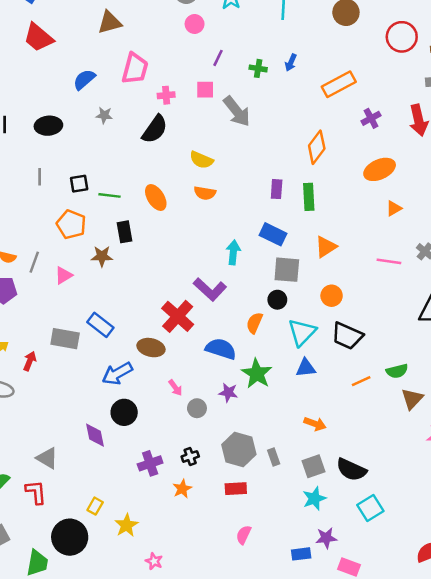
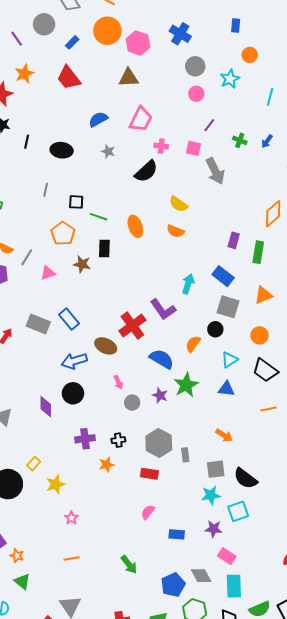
cyan triangle: (302, 332) -> (229, 360), size x0.7
cyan square: (370, 508) -> (238, 511), moved
blue rectangle: (301, 554) -> (177, 534), moved

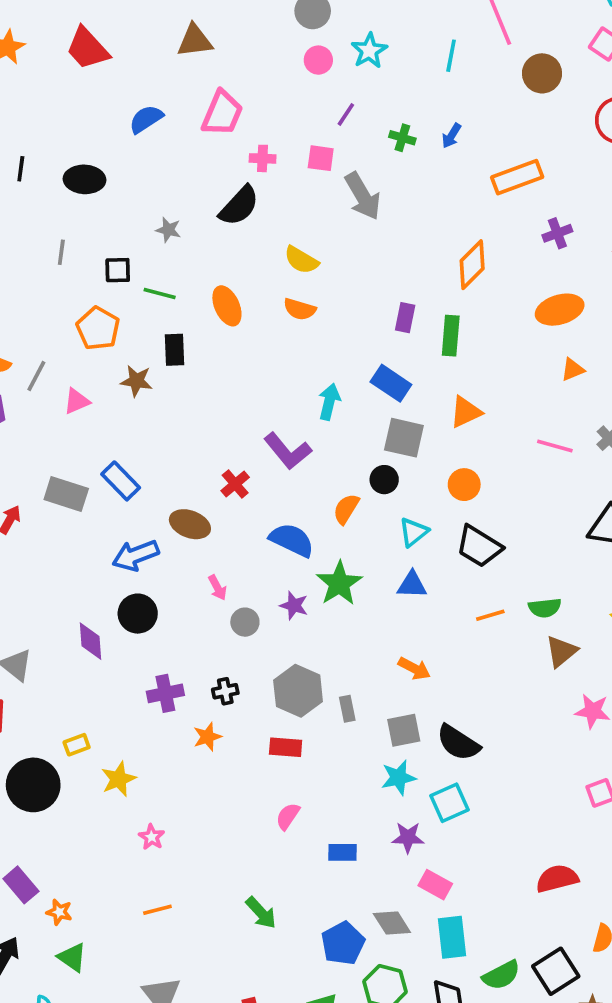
cyan star: (230, 79) -> (369, 51), moved
gray star: (108, 151) -> (168, 230), moved
red cross: (132, 326) -> (235, 484), size x0.6
yellow rectangle: (34, 464) -> (77, 745), turned 32

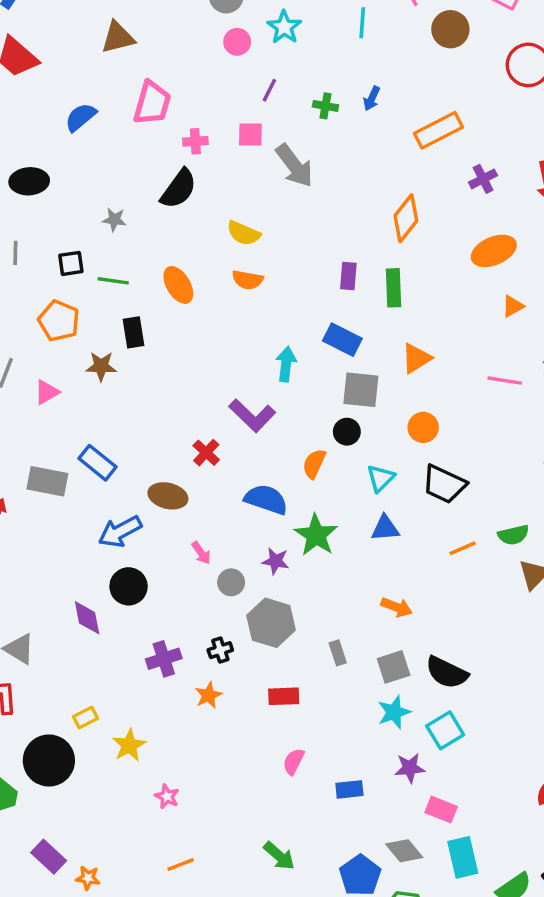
gray hexagon: (298, 691) -> (271, 623), moved

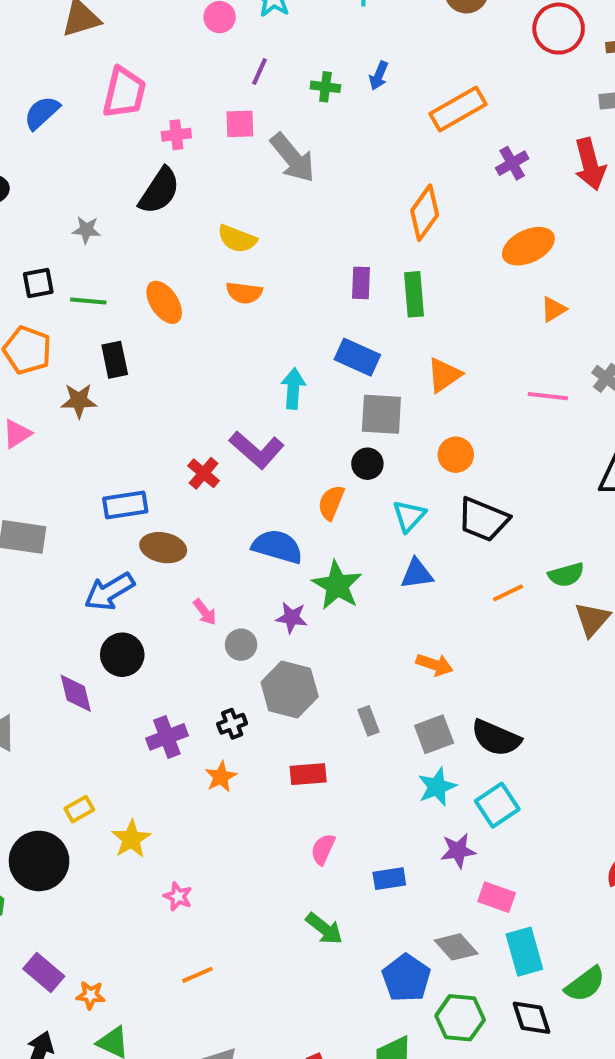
red cross: (206, 453) -> (204, 473), moved
blue rectangle: (97, 463) -> (125, 505), moved, turned -45
green arrow: (279, 856) -> (324, 929), moved

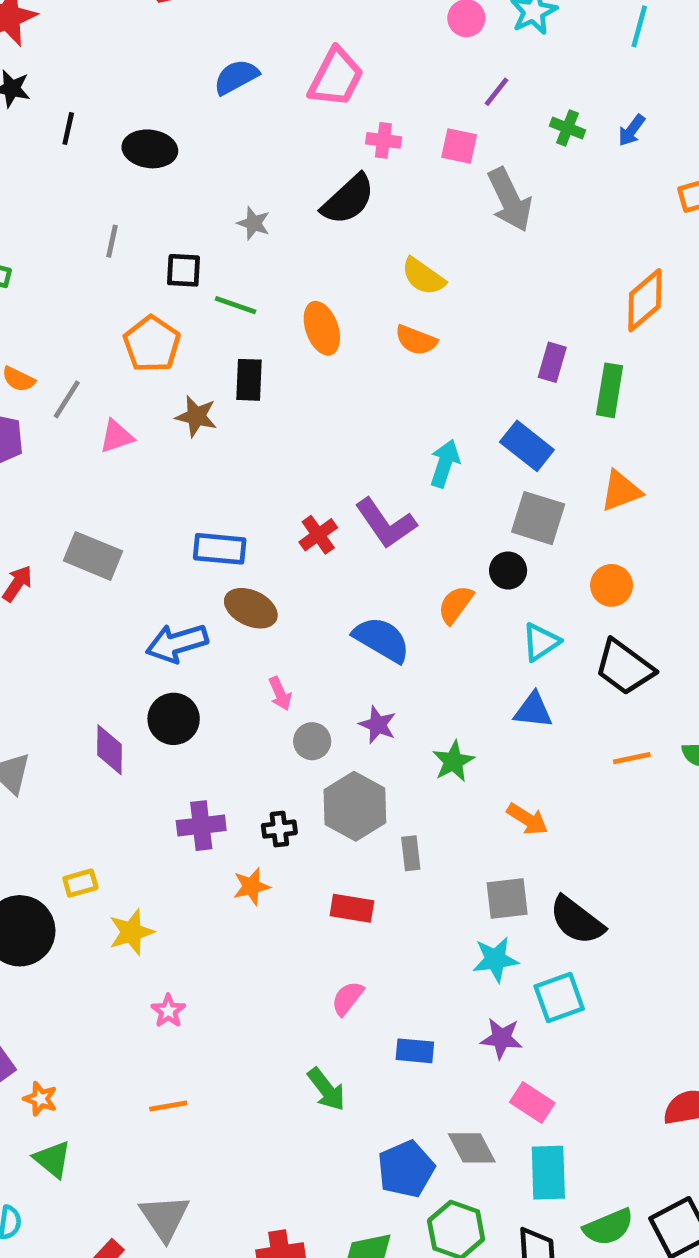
green star: (337, 585) -> (453, 761), moved, size x0.7
gray rectangle: (368, 721) -> (411, 853), moved

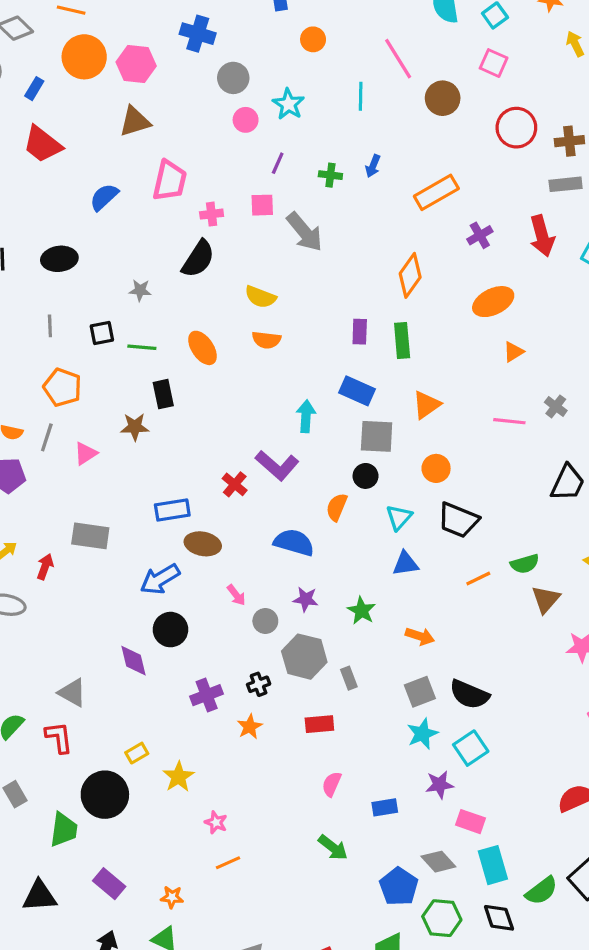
orange pentagon: (152, 344) -> (62, 387), moved
orange star: (40, 1099) -> (172, 897), moved
orange line: (168, 1106) -> (228, 863), moved

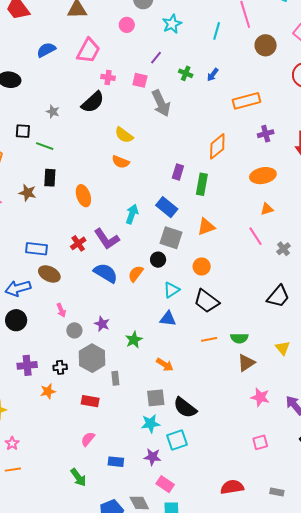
pink circle: (246, 120) -> (127, 25), moved
orange ellipse: (202, 348) -> (83, 196), moved
pink line: (509, 421) -> (256, 236), moved, turned 36
blue semicircle: (294, 542) -> (106, 273), moved

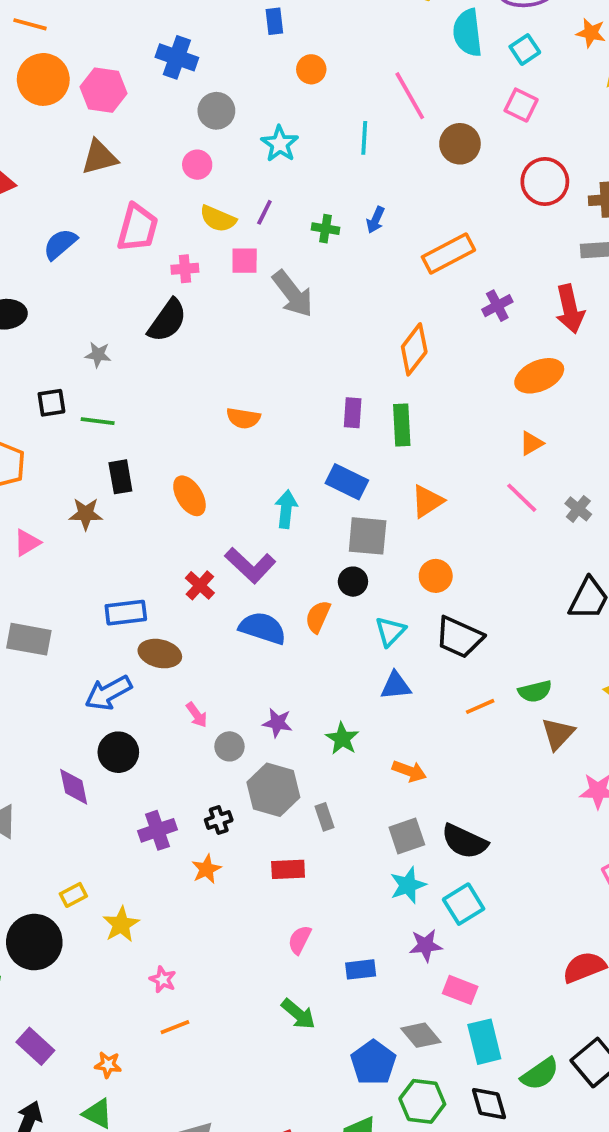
yellow semicircle: (124, 135) -> (218, 219), moved
orange ellipse: (263, 176) -> (539, 376), moved

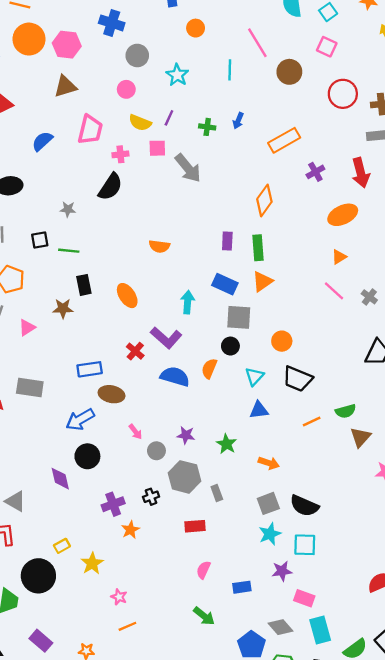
orange triangle: (427, 501) -> (262, 281), moved
orange star: (206, 869) -> (130, 530), moved
cyan square: (464, 904) -> (305, 545), turned 35

